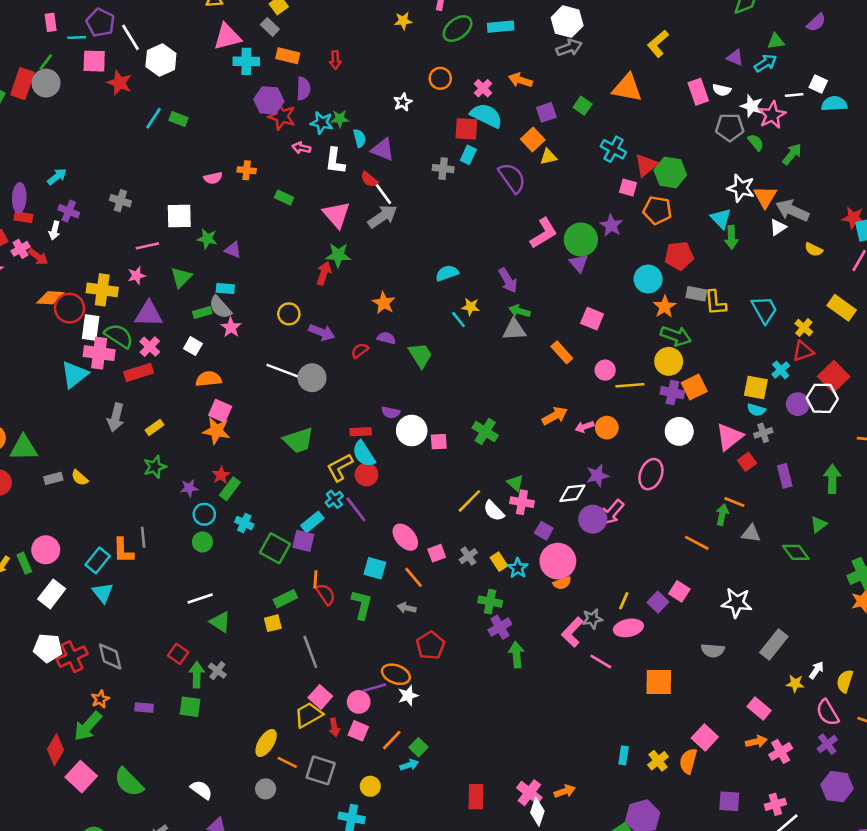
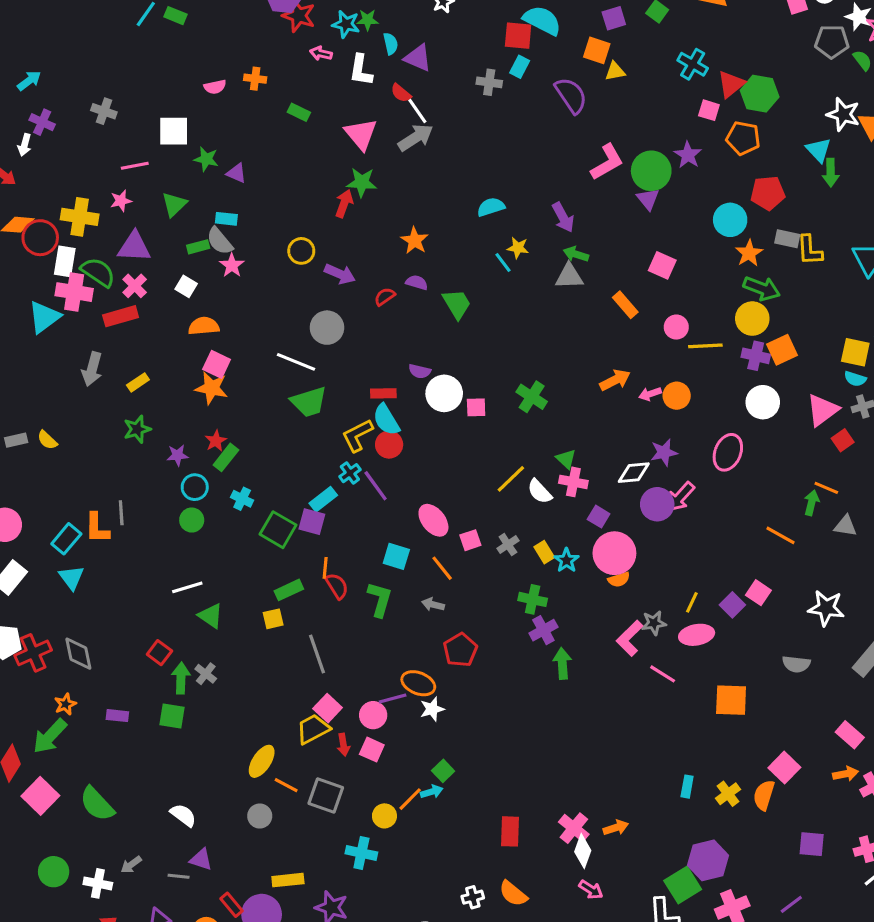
orange square: (533, 140) -> (597, 50), turned -30
white line: (283, 371) -> (296, 362), moved
orange line: (392, 740) -> (410, 799), moved

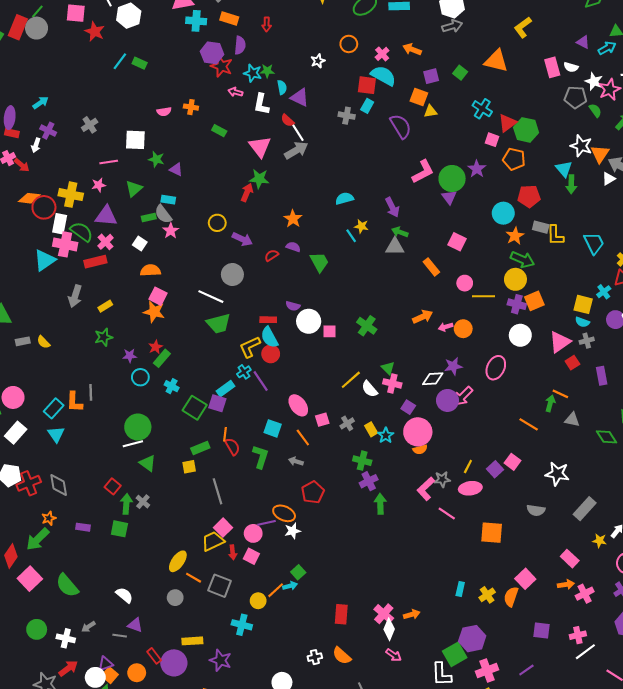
gray cross: (104, 111) -> (90, 125), turned 35
green circle: (192, 520) -> (138, 427), moved, size x1.6

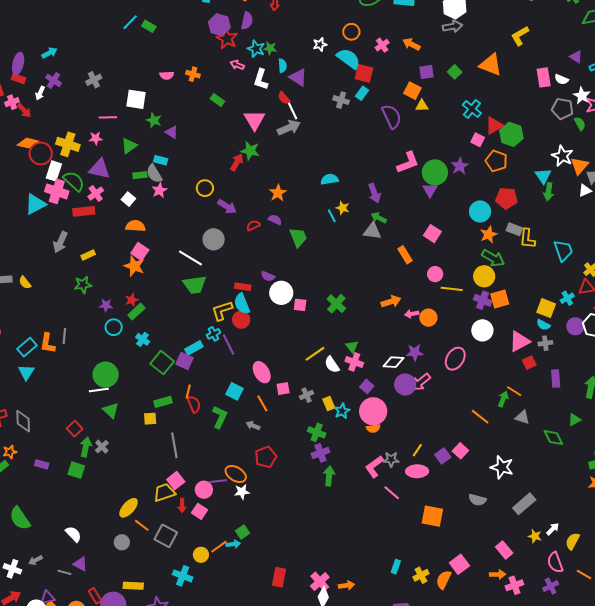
cyan semicircle: (383, 76) -> (349, 59), moved

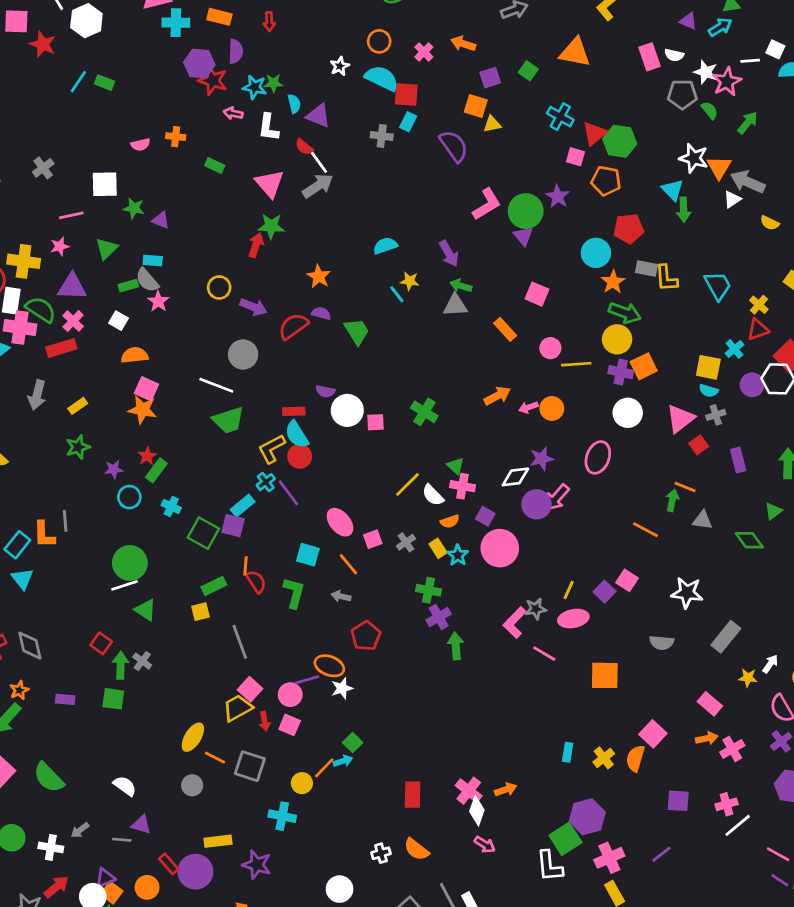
red semicircle: (253, 225) -> (293, 326), size x1.6
orange semicircle: (373, 428) -> (450, 521), moved

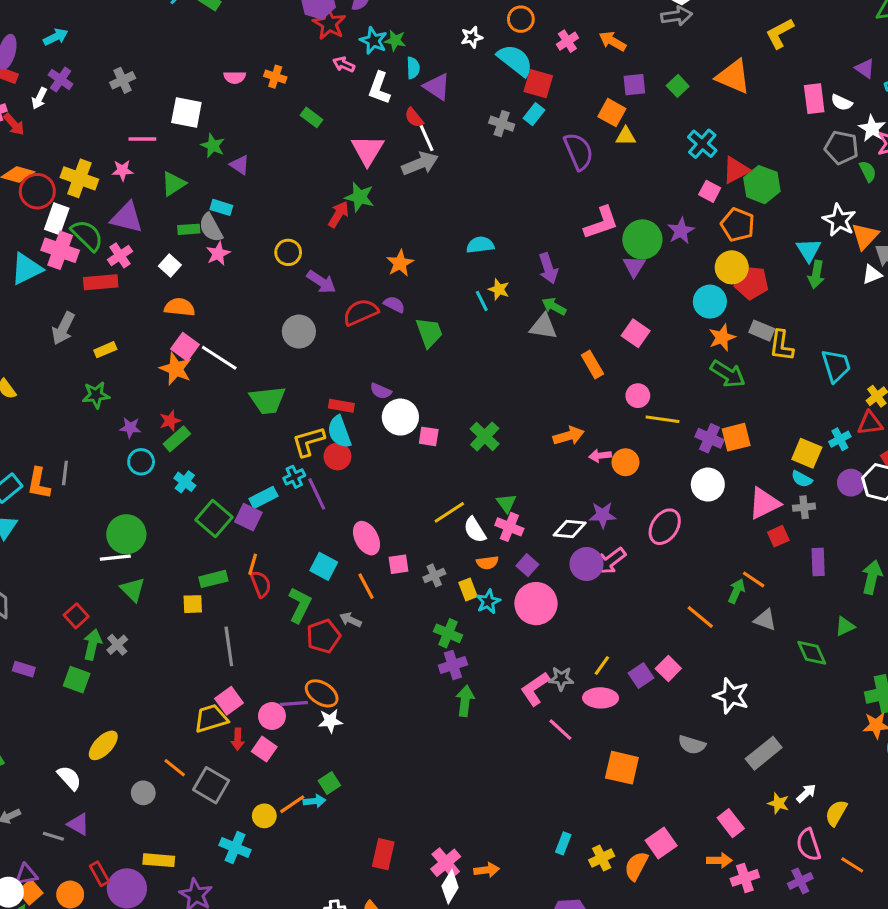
yellow circle: (617, 339) -> (732, 267), moved
white line: (216, 385) -> (219, 358), moved
red pentagon: (366, 636) -> (323, 636), moved
yellow ellipse: (193, 737) -> (103, 745), moved

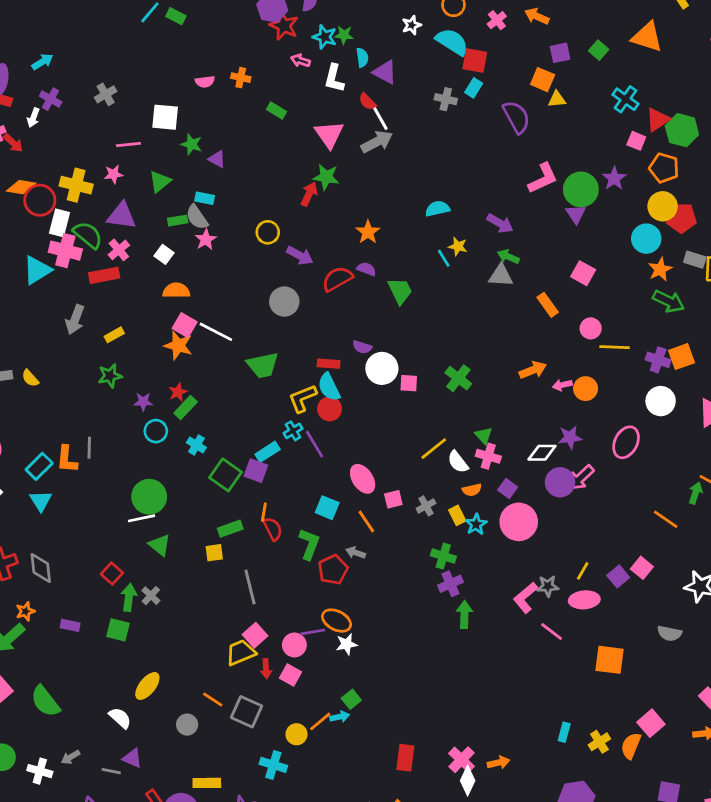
purple arrow: (548, 268) -> (500, 223), turned -36

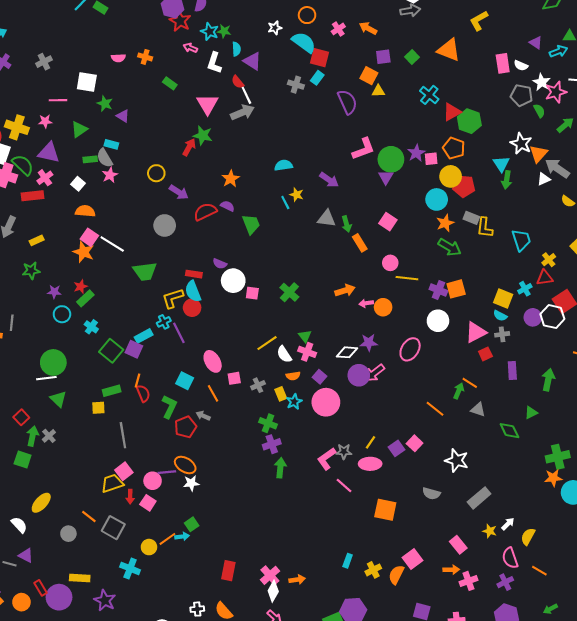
pink square: (636, 141) -> (431, 159), moved, turned -32
green arrow: (508, 257) -> (347, 224), moved, turned -133

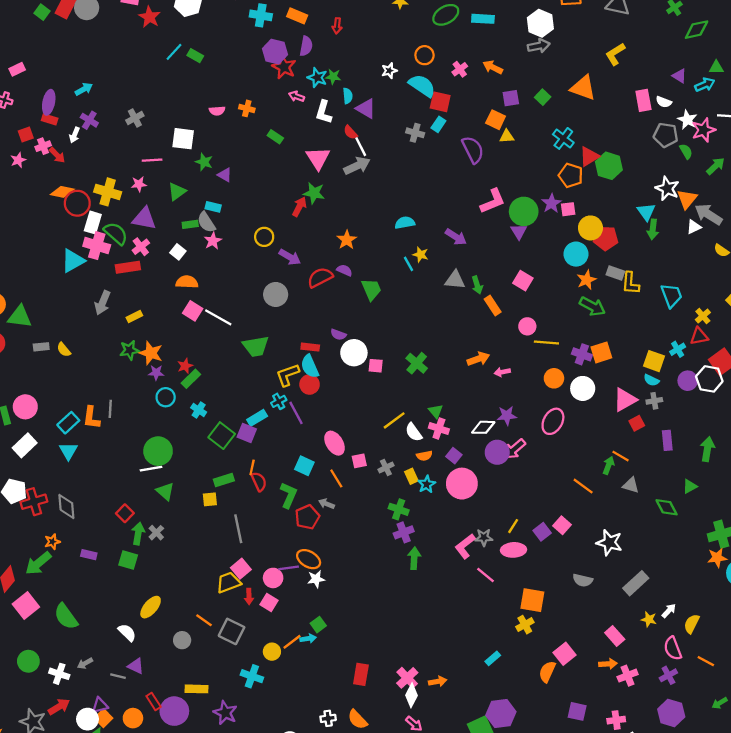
orange pentagon: (454, 148) -> (571, 175), moved
orange star: (84, 252) -> (151, 353), moved
orange circle: (383, 307) -> (554, 378), moved
cyan rectangle: (348, 561) -> (493, 658), turned 32
yellow cross: (373, 570) -> (525, 625), moved

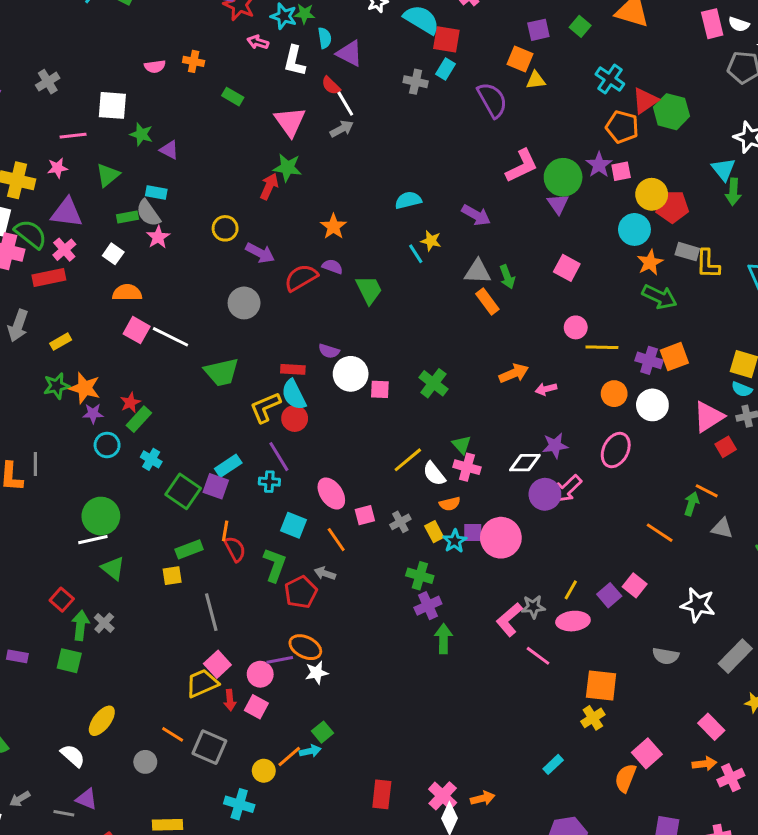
gray arrow: (357, 166) -> (342, 129), size x0.7
orange rectangle: (493, 306) -> (487, 302), moved
cyan cross: (279, 401) -> (269, 482), moved, turned 35
purple square: (454, 456) -> (473, 533), moved, turned -35

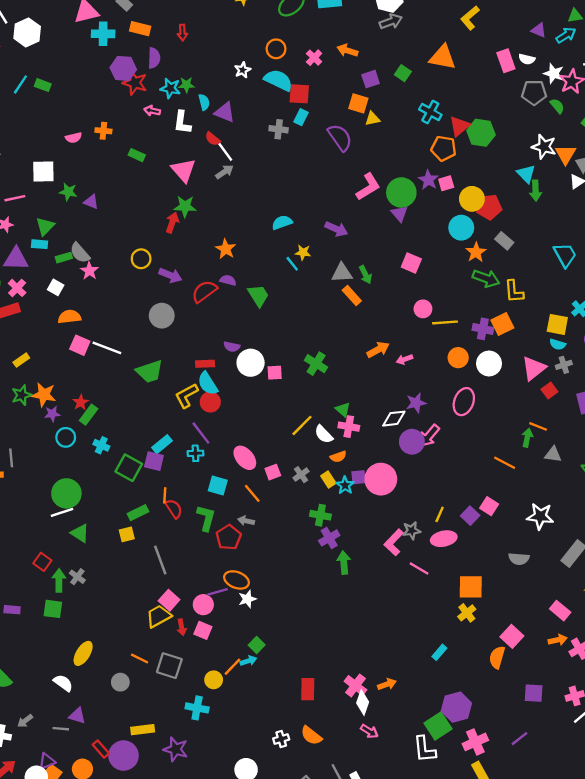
cyan rectangle: (156, 193) -> (39, 244), moved
gray rectangle: (687, 252) -> (504, 241), turned 30
yellow L-shape: (708, 264) -> (514, 291), moved

